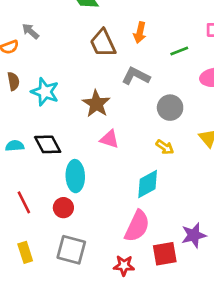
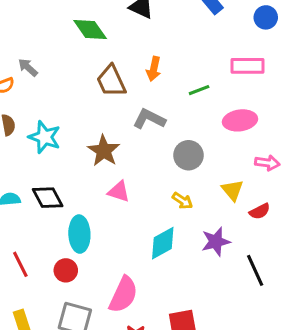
pink semicircle: (137, 226) -> (123, 295), moved
purple star: (194, 235) -> (216, 242), moved

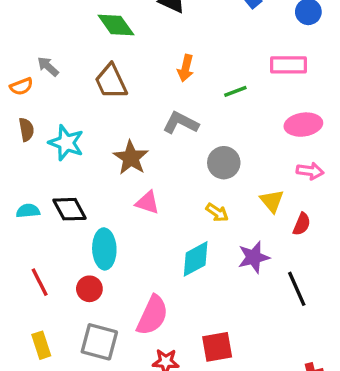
brown trapezoid: (111, 81) -> (111, 81), moved
pink ellipse: (240, 120) -> (303, 125), moved
red semicircle: (260, 211) -> (302, 224), turned -40

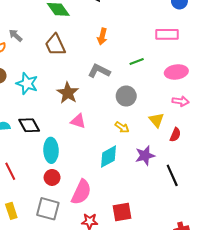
green line: (235, 91) -> (137, 62), moved
red circle: (89, 289) -> (52, 177), moved

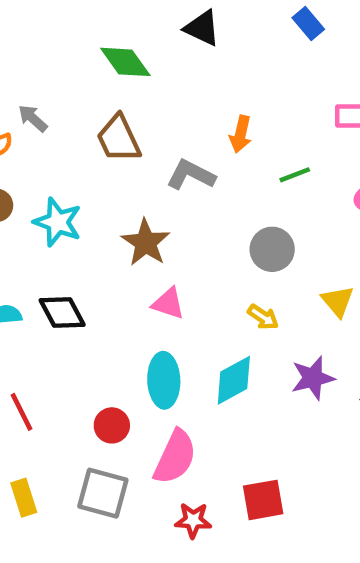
orange arrow: (102, 36) -> (241, 134), moved
gray L-shape: (99, 71) -> (191, 175), moved
cyan ellipse: (51, 150) -> (164, 380), moved

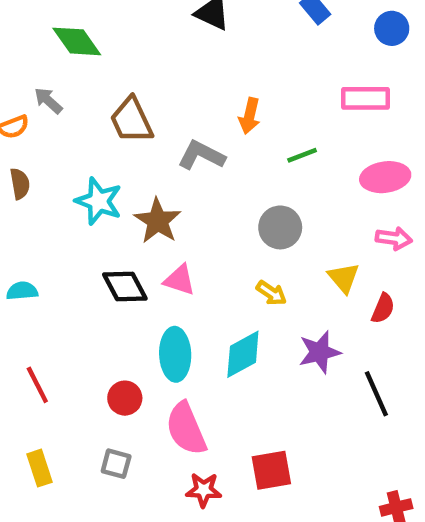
green diamond: (125, 62) -> (77, 41), moved
cyan star: (58, 222) -> (99, 201), moved
black diamond: (62, 313) -> (125, 286), moved
pink semicircle: (175, 457) -> (186, 429), turned 132
gray square: (103, 493) -> (116, 464), size x0.6

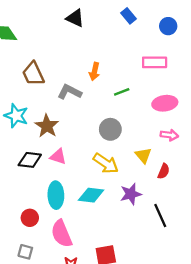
black diamond: (125, 286) -> (30, 160), turned -55
yellow arrow: (271, 293) -> (106, 163), size x1.6
cyan diamond: (243, 354) -> (91, 195), turned 35

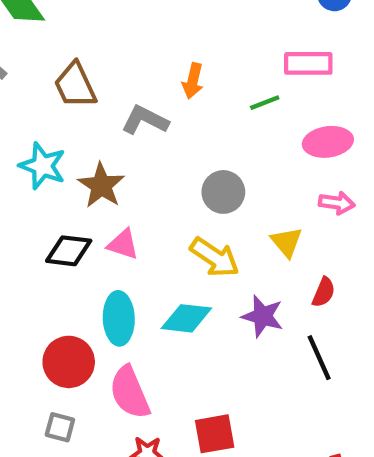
green line: (122, 92) -> (265, 103), moved
red semicircle: (164, 171) -> (324, 292), moved
purple star: (131, 194) -> (263, 316), turned 30
red circle: (30, 218) -> (69, 362), size x1.5

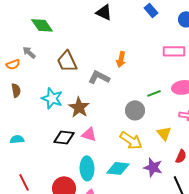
green line: (265, 103) -> (154, 93), moved

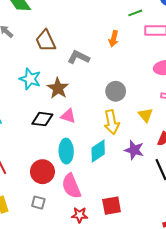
orange arrow: (121, 59) -> (114, 39), moved
green line: (154, 93) -> (135, 13), moved
yellow arrow: (131, 140) -> (112, 122), turned 45
cyan diamond: (118, 168) -> (98, 151), turned -40

